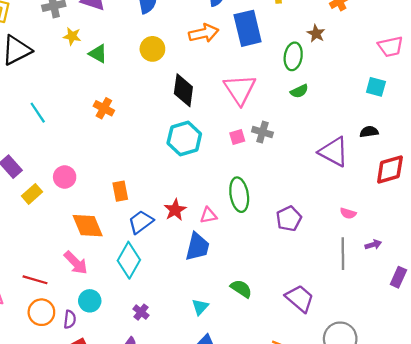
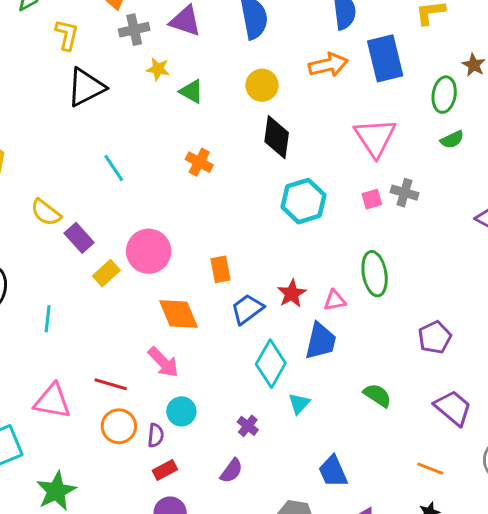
black diamond: (183, 90) -> (277, 137), moved
pink circle: (65, 177) -> (149, 251), size x1.5
purple pentagon: (289, 219) -> (435, 337), moved
cyan diamond: (129, 260) -> (271, 364), moved
cyan triangle: (200, 307) -> (299, 404), moved

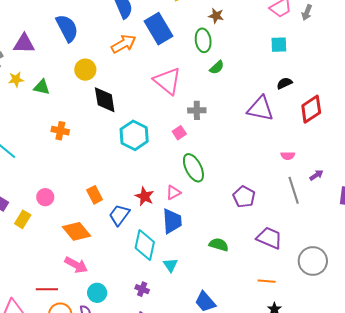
pink square: (372, 199) -> (179, 133), moved
pink circle: (149, 251) -> (45, 197), size x0.6

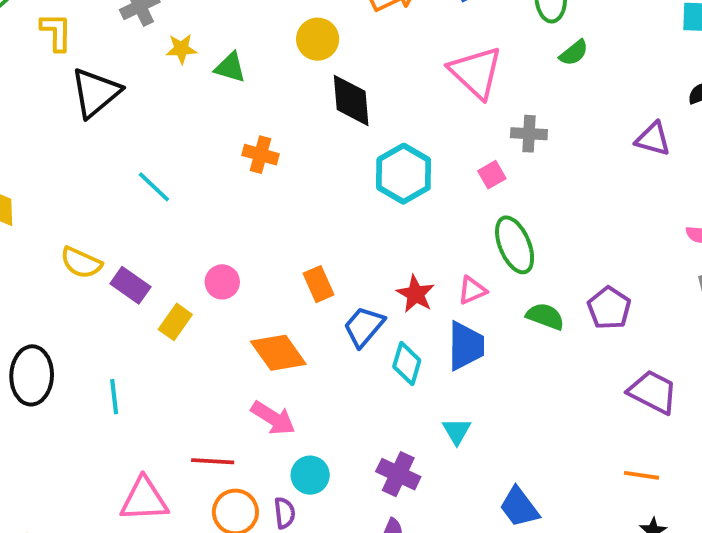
purple triangle: (260, 109) -> (653, 139), size x0.7
cyan diamond: (145, 245) -> (407, 363), moved, size x0.7
green semicircle: (219, 245) -> (545, 316), moved
purple cross: (142, 289) -> (398, 474), size x1.5

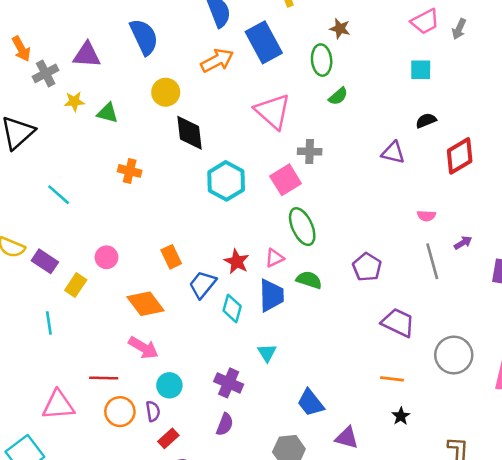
pink square: (492, 175) -> (286, 180), size x1.6
green semicircle: (545, 316) -> (309, 280), moved
cyan line: (114, 397) -> (49, 323), moved

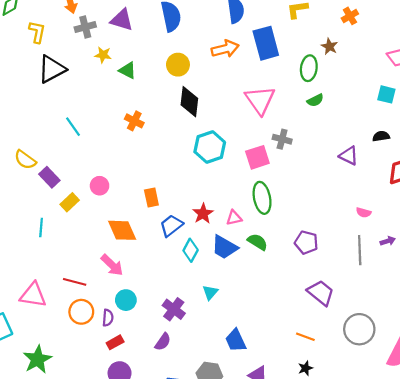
purple pentagon: (367, 267) -> (306, 242), turned -30
blue trapezoid: (271, 295) -> (224, 247), turned 108

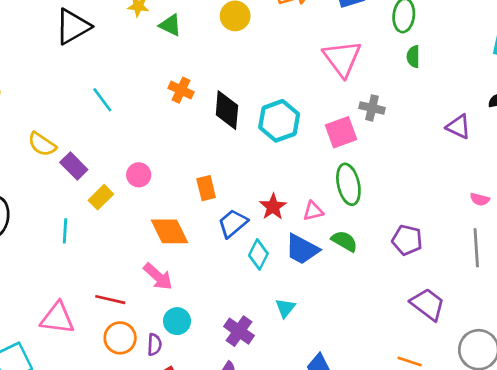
green semicircle: (315, 100) -> (413, 57), turned 119
black diamond: (189, 102) -> (227, 110), moved

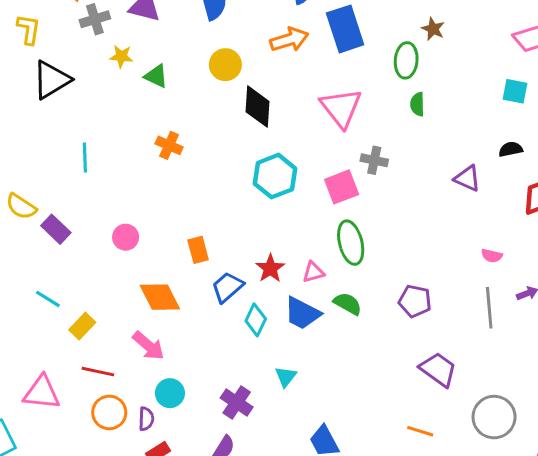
cyan line: (102, 100) -> (85, 158), turned 36
black diamond: (227, 110) -> (258, 107), moved
yellow rectangle: (101, 197) -> (82, 326), moved
cyan line: (65, 231) -> (48, 299), turned -60

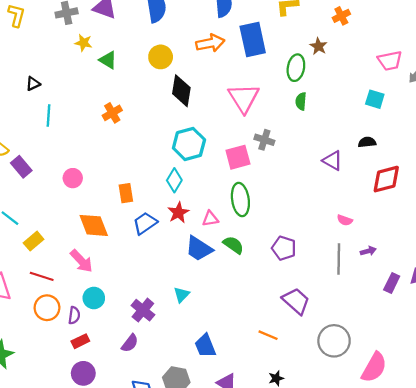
black triangle: (52, 80) -> (33, 84), moved, size x0.5
orange cross: (169, 145) -> (112, 113), turned 30
cyan diamond: (256, 320) -> (174, 180), moved
orange line: (420, 431) -> (268, 335), moved

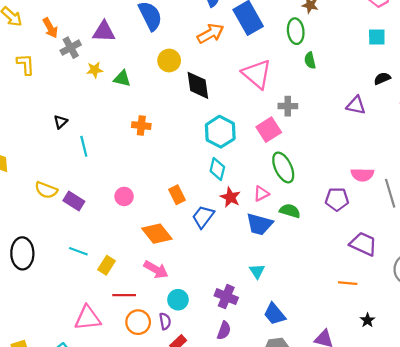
orange cross: (112, 113) -> (141, 126), turned -36
pink semicircle: (345, 220) -> (362, 175), moved, size x1.5
blue trapezoid: (205, 346) -> (274, 314), moved

